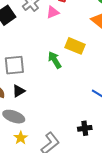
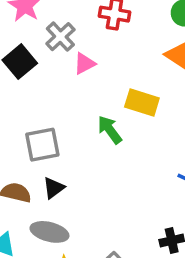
pink triangle: (53, 12) -> (84, 64), moved

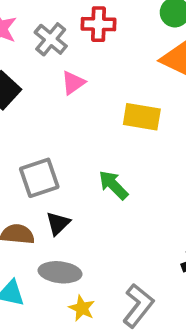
gray cross: (60, 37) -> (51, 39), moved
green arrow: (110, 130) -> (113, 185), moved

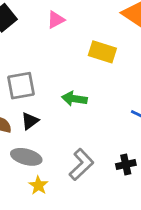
green arrow: (113, 185) -> (74, 99), turned -45
gray L-shape: (138, 306) -> (81, 164), moved

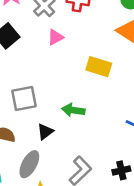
black triangle: (30, 121) -> (45, 132), moved
gray ellipse: (26, 157) -> (29, 164), turned -76

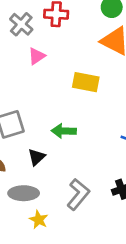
gray ellipse: (29, 164) -> (24, 193), turned 68

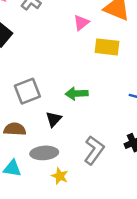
pink triangle: (37, 56) -> (81, 23), moved
yellow rectangle: (86, 82) -> (107, 47), moved

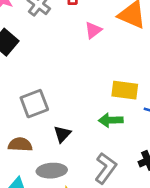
yellow rectangle: (107, 47) -> (125, 90), moved
green arrow: (77, 94) -> (111, 120), moved

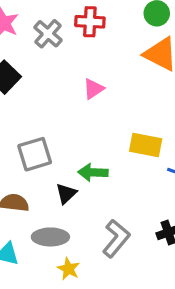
pink triangle: (93, 30) -> (93, 89), moved
green arrow: (111, 120) -> (93, 172), moved

